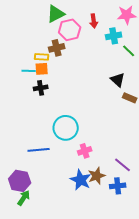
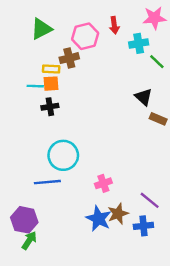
green triangle: (56, 14) -> (41, 29), moved
cyan circle: (66, 128) -> (63, 155), moved

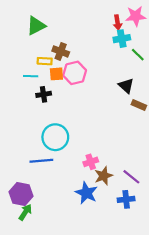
red arrow: (114, 25) -> (117, 23), moved
pink hexagon: (85, 36) -> (75, 73), moved
brown cross: (69, 58) -> (61, 51), turned 35
orange square: (51, 84) -> (56, 74), moved
brown star: (118, 214) -> (104, 176), moved

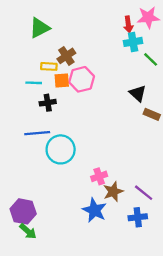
brown cross: (61, 51) -> (66, 56), turned 35
blue line: (41, 161) -> (37, 133), moved
green arrow: (25, 212) -> (28, 231), turned 98

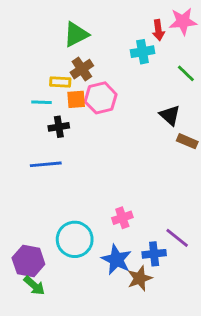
green triangle: (40, 28) -> (76, 34), moved
cyan cross: (133, 42) -> (143, 52), moved
cyan circle: (61, 149) -> (75, 239), moved
brown star: (113, 192) -> (140, 278), moved
blue cross: (138, 217) -> (154, 254), moved

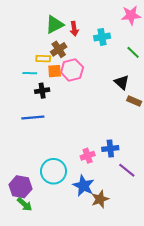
red arrow: (158, 30) -> (74, 29), moved
blue cross: (154, 254) -> (110, 149), moved

